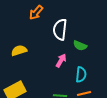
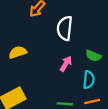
green semicircle: (80, 46) -> (93, 56), moved

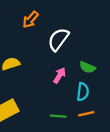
white semicircle: (65, 28) -> (58, 39), turned 30

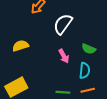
pink arrow: (59, 75) -> (64, 56), turned 120

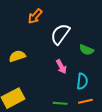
green semicircle: (89, 49) -> (86, 50), moved

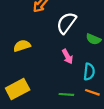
orange line: (85, 101) -> (92, 92), turned 32

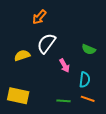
white semicircle: (66, 23) -> (46, 43), moved
yellow rectangle: (18, 89) -> (18, 96), turned 40

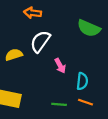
orange arrow: (39, 17) -> (33, 13), turned 56
green semicircle: (89, 49) -> (89, 28), moved, size x1.5

